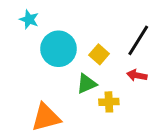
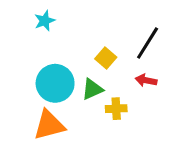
cyan star: (29, 19) -> (45, 21), moved, turned 30
cyan circle: (59, 49) -> (55, 83), moved

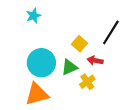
red arrow: (146, 80) -> (95, 60), moved
yellow cross: (116, 109) -> (87, 82), turned -32

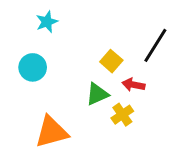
cyan circle: (41, 63) -> (33, 67), moved, size x0.7

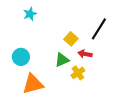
cyan circle: (33, 67) -> (21, 57), moved

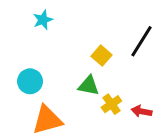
red arrow: (85, 54) -> (141, 111), moved
green triangle: (62, 60) -> (89, 86), turned 35

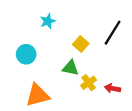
cyan star: (43, 20) -> (48, 21), moved
cyan circle: (30, 81) -> (26, 54), moved

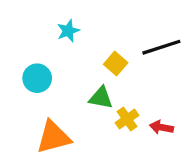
black line: (113, 33) -> (161, 47), turned 40

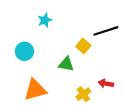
yellow square: (116, 63) -> (83, 46), moved
yellow cross: (127, 119) -> (83, 94), moved

